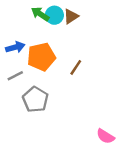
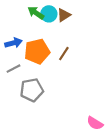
brown line: (76, 67) -> (64, 54), moved
gray pentagon: (35, 99) -> (32, 90), turned 30

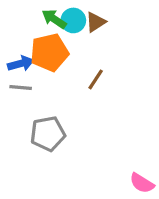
orange pentagon: (37, 51) -> (49, 52), moved
gray line: (13, 69) -> (21, 87), moved, turned 32

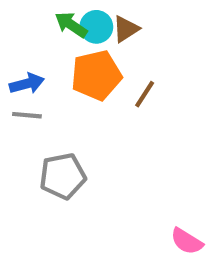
orange pentagon: (49, 52) -> (96, 75), moved
brown line: (96, 79) -> (145, 94), moved

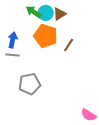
orange pentagon: (96, 75) -> (46, 36), turned 30
blue arrow: (27, 84) -> (13, 40), turned -63

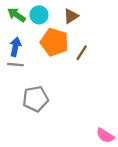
green arrow: (34, 12) -> (17, 15), moved
cyan circle: (46, 13) -> (39, 15), moved

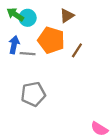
cyan circle: (39, 15) -> (28, 18), moved
gray line: (15, 65) -> (28, 54), moved

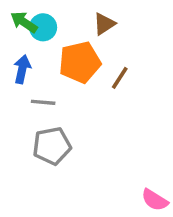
orange pentagon: (51, 40) -> (80, 62), turned -30
gray line: (28, 54) -> (43, 102), moved

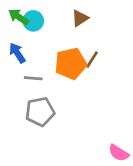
orange pentagon: (80, 62) -> (71, 64), moved
blue arrow: (22, 69) -> (17, 53), turned -45

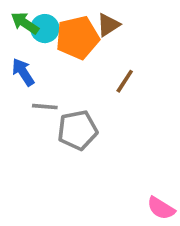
orange pentagon: (71, 64) -> (77, 38), moved
gray pentagon: (40, 112) -> (77, 130), moved

